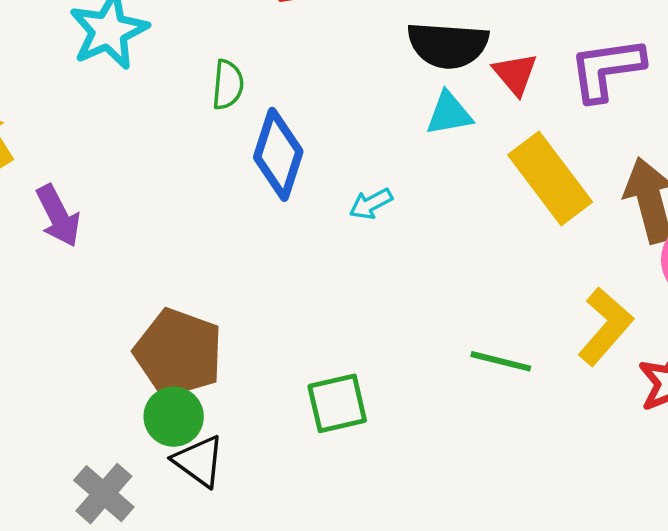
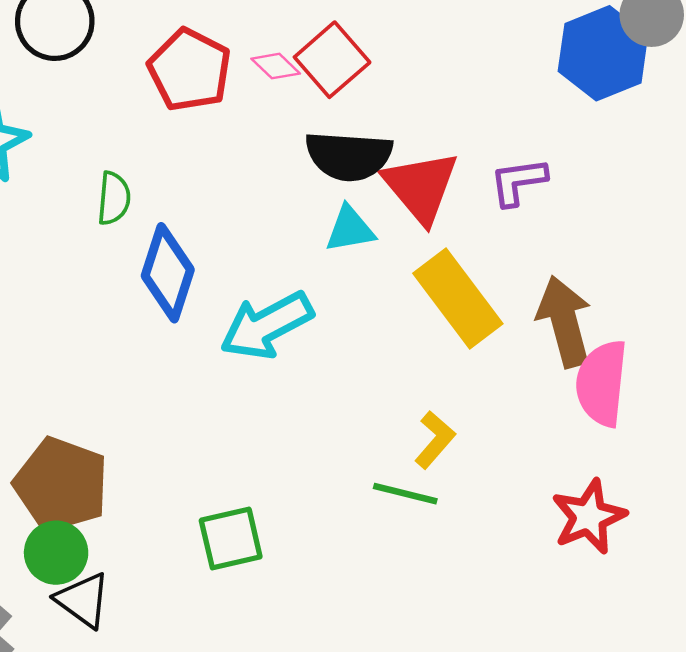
purple L-shape: (607, 69) -> (518, 182), size x0.7
red triangle: (515, 74) -> (421, 187), size x1.6
cyan arrow: (371, 204) -> (267, 325), size x2.0
yellow L-shape: (605, 326) -> (435, 440), moved, size x0.7

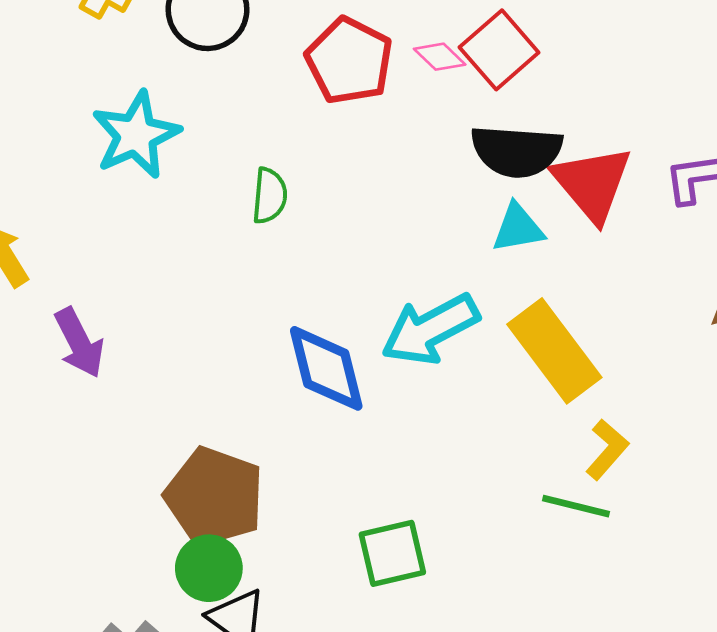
blue diamond: (168, 273) -> (326, 368), moved, turned -32
yellow rectangle: (458, 298) -> (554, 351), moved

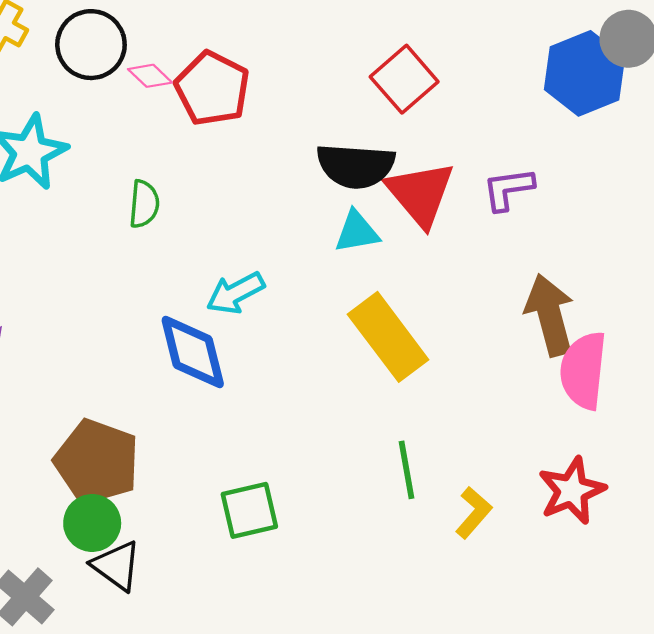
red square: (499, 50) -> (404, 79), moved
pink diamond: (440, 57) -> (150, 76), moved
cyan arrow: (430, 329) -> (235, 293), moved, size x0.7
yellow L-shape: (607, 449) -> (474, 513), moved
green line: (576, 506) -> (407, 470), turned 66

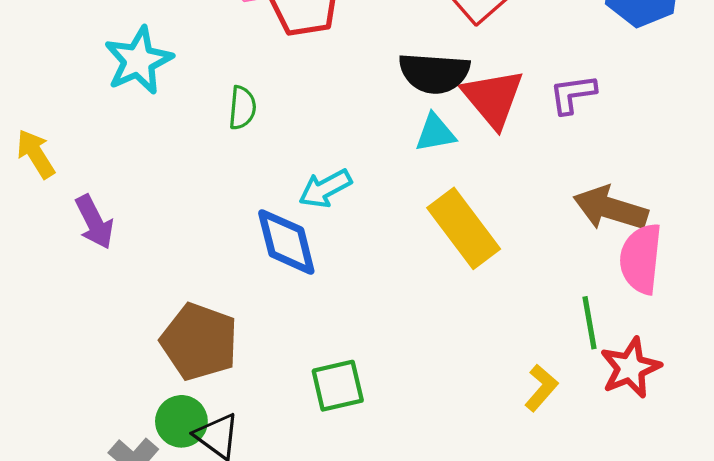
brown arrow: (550, 315) -> (610, 208), turned -58
green line: (407, 470) -> (589, 323), moved
green circle: (92, 523) -> (181, 421), moved

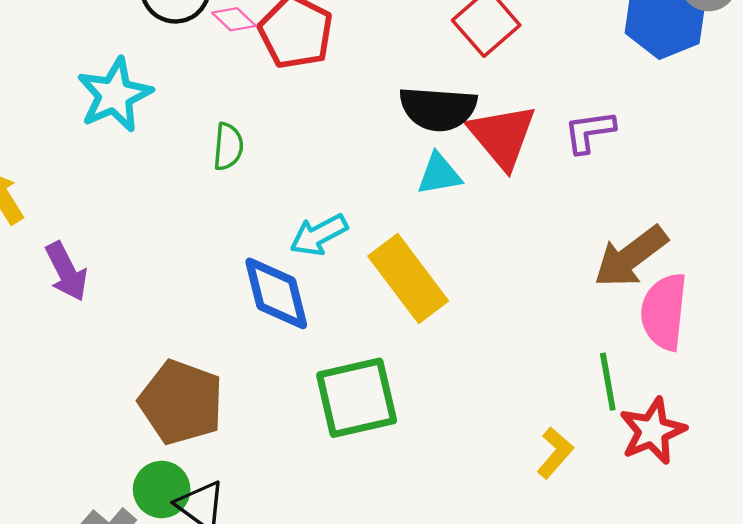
brown arrow: (610, 208) -> (631, 257), turned -54
yellow rectangle: (464, 228) -> (408, 278), moved
green square: (338, 386) -> (357, 398), moved, size x1.4

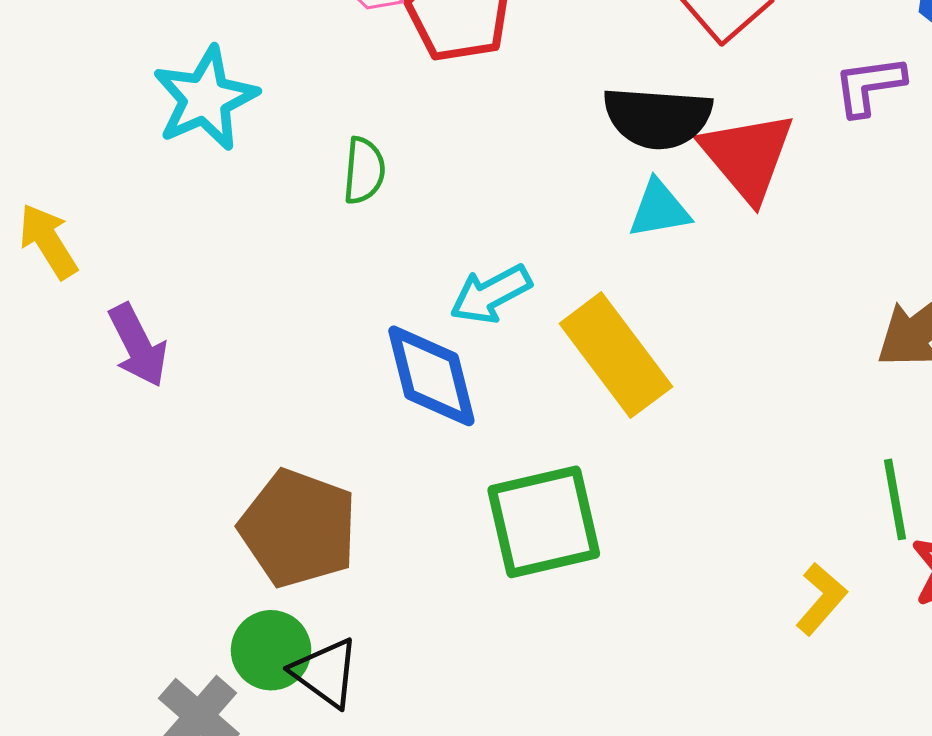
purple L-shape: (589, 132) -> (869, 86), moved

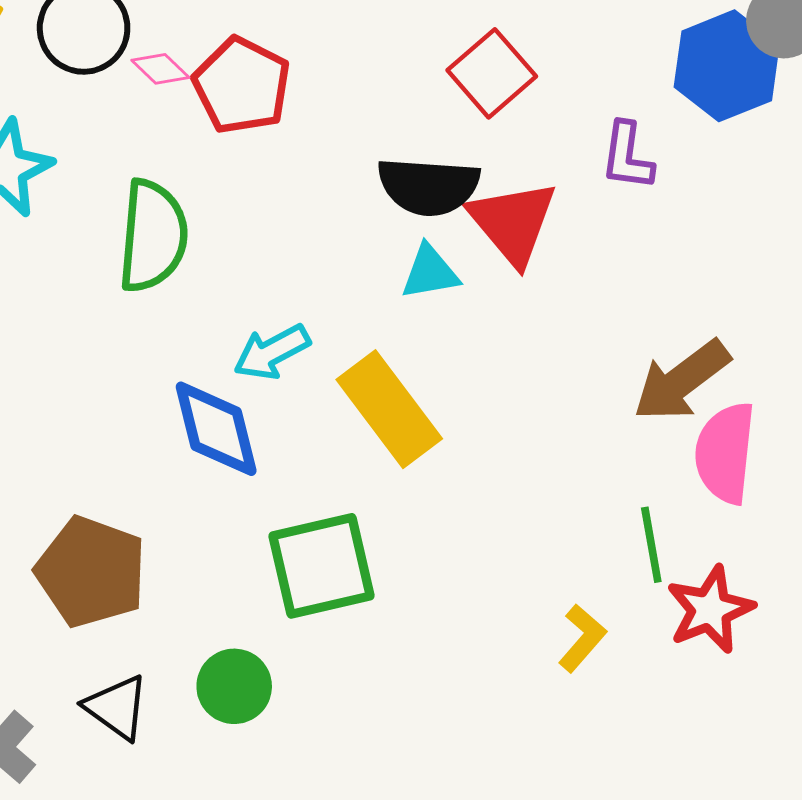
purple L-shape: (869, 86) -> (627, 156), turned -74
green semicircle: (364, 171) -> (153, 236), size x1.8
green circle: (271, 650) -> (234, 686), moved

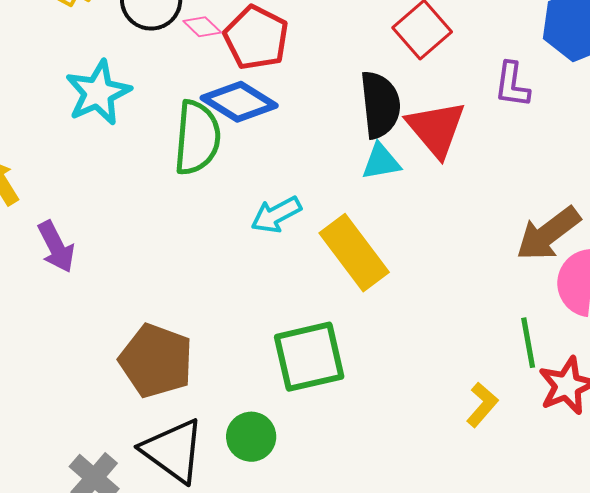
black semicircle: (428, 186) -> (380, 105), turned -100
blue diamond: (216, 429) -> (239, 102), moved, turned -44
black triangle: (117, 707) -> (173, 451), size x1.5

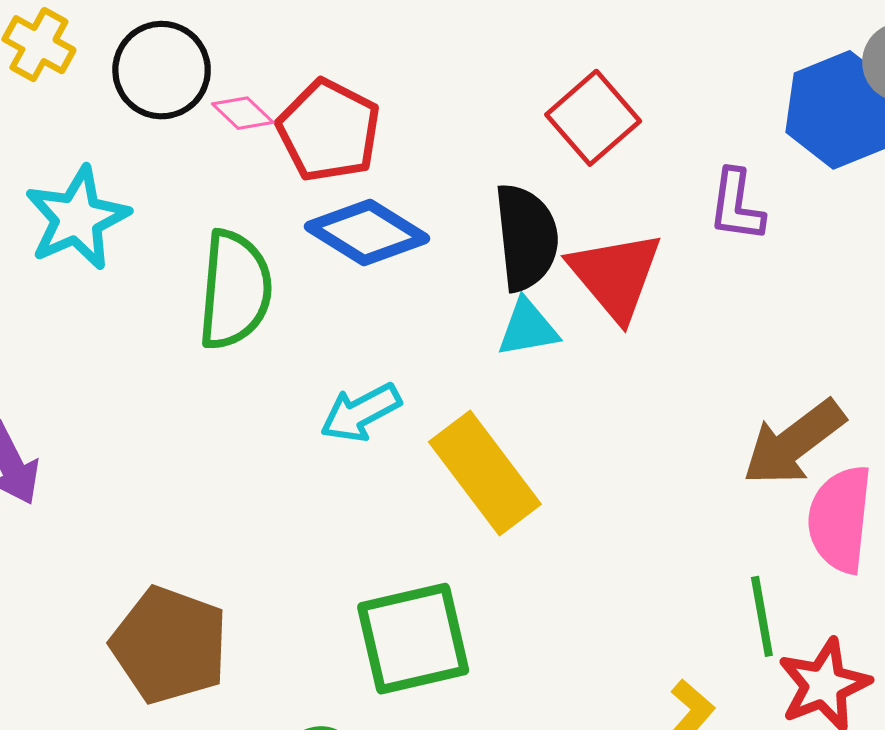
blue diamond: (239, 102) -> (367, 233), moved

